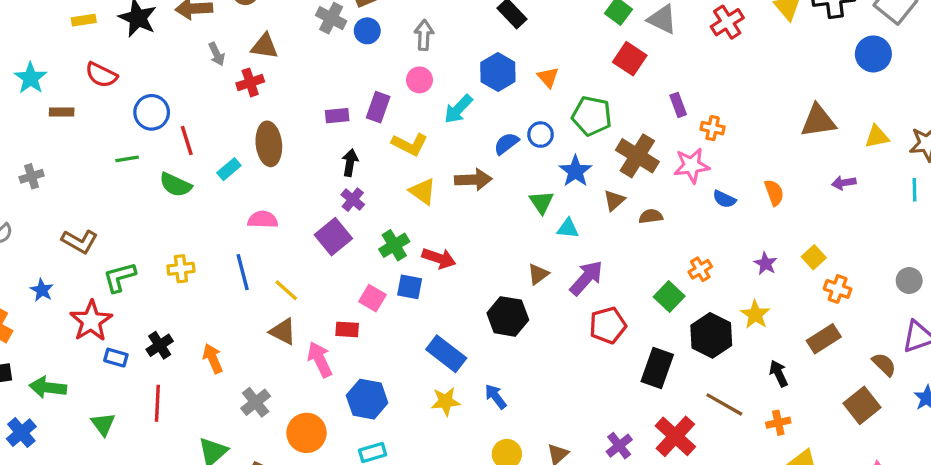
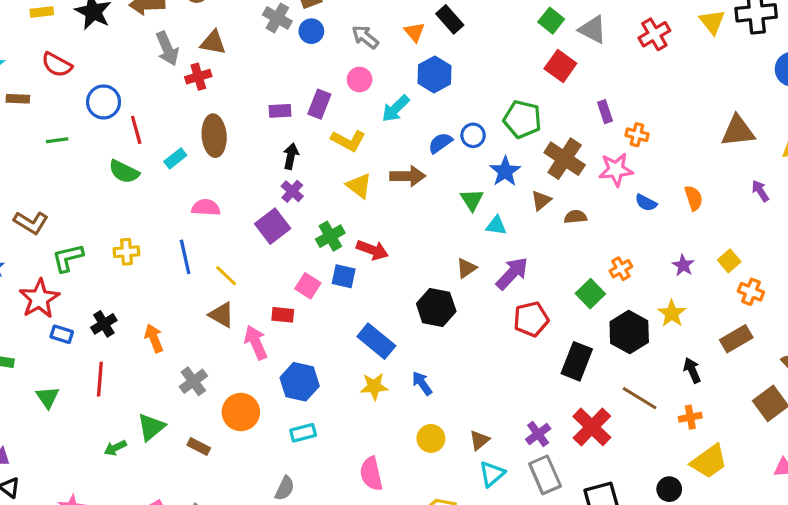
gray arrow: (424, 35) -> (365, 37), turned -56
gray arrow: (217, 54) -> (167, 49), size x1.5
orange triangle: (548, 77) -> (414, 32), moved
green line: (127, 159) -> (57, 140), moved
purple arrow: (844, 183) -> (760, 191), turned 65

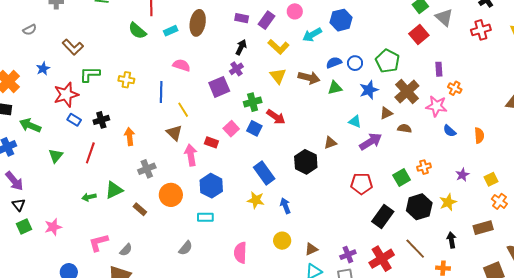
green triangle: (472, 200) -> (335, 88), moved, turned 35
purple arrow: (512, 273) -> (371, 142), moved

